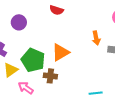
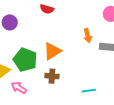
brown cross: (50, 76) -> (52, 76), moved

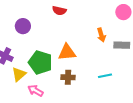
orange triangle: (52, 51) -> (67, 52), turned 30
cyan line: (89, 91) -> (105, 76), moved

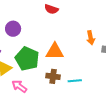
purple circle: (23, 26) -> (13, 29), moved
cyan line: (105, 76) -> (75, 81), moved

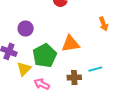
green pentagon: (27, 59) -> (45, 56), turned 30
brown cross: (53, 76) -> (74, 77), moved

